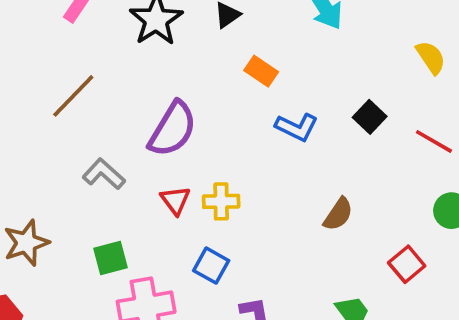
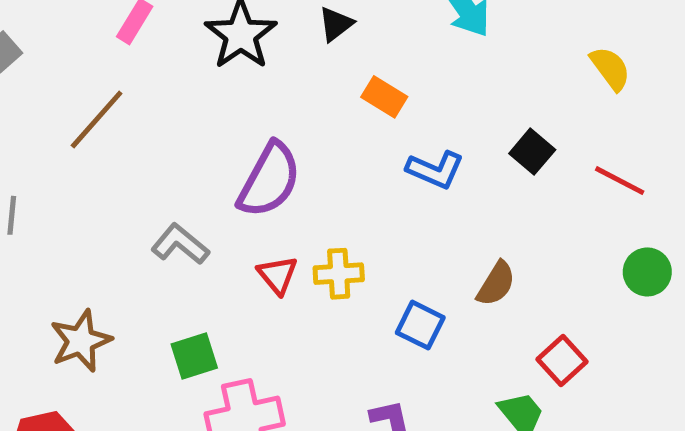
brown line: (73, 96) -> (97, 119), moved
red square: (407, 264) -> (562, 360), moved
blue square: (211, 266) -> (420, 325), moved

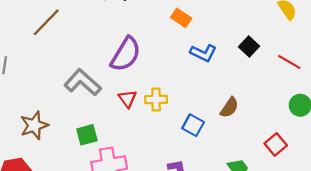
gray L-shape: (180, 244) -> (83, 82), size x1.4
red square: (562, 360) -> (276, 144), moved

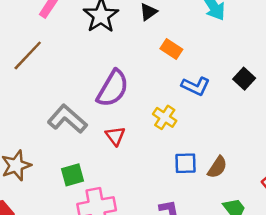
yellow cross: (156, 99) -> (165, 117), moved, turned 35
brown semicircle: (229, 107) -> (217, 167), moved
blue square: (193, 125) -> (186, 163), turned -30

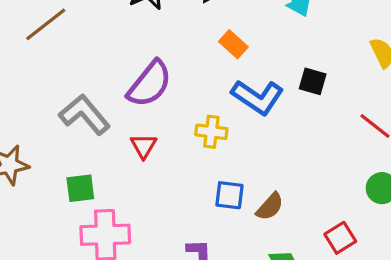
black square: (244, 79) -> (313, 81), moved, turned -35
blue L-shape: (196, 86) -> (258, 97), size x1.4
yellow cross: (165, 117) -> (211, 132), turned -35

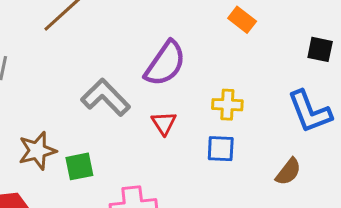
blue L-shape: (258, 97) -> (310, 112), moved, turned 39
green square: (80, 188) -> (79, 166), moved
blue square: (229, 195) -> (221, 149), moved

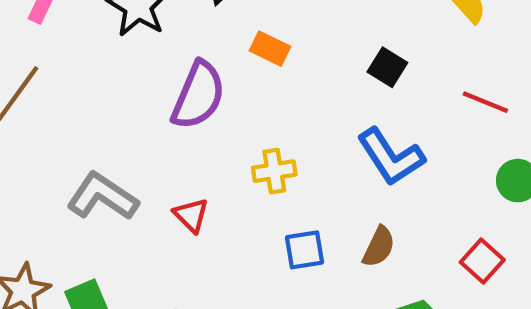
black square: (320, 49) -> (387, 67), turned 32
purple semicircle: (165, 64) -> (198, 95), moved
blue square: (221, 149) -> (304, 250), moved

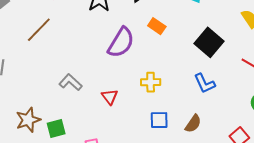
black square: (387, 67) -> (209, 42), size x1.6
blue L-shape: (391, 157) -> (205, 83), size x0.7
gray L-shape: (102, 196) -> (71, 82), size x0.7

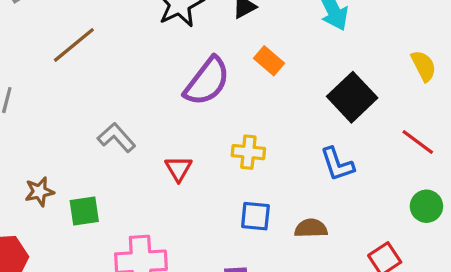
brown star: (28, 120) -> (39, 192), size x0.7
brown semicircle: (193, 124) -> (311, 228), turned -132

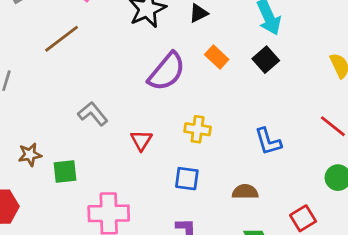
black square: (352, 97) -> (266, 60), moved, size x0.7
blue square: (255, 216) -> (187, 179), moved

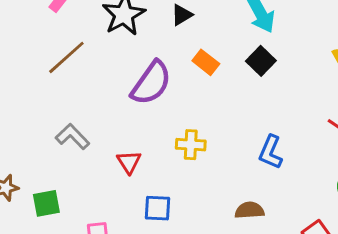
brown line: (62, 39) -> (66, 57), moved
blue L-shape: (268, 141) -> (271, 152), turned 44
blue square: (187, 179) -> (158, 208), moved

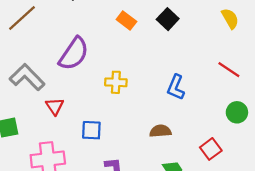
purple semicircle: (151, 83) -> (74, 54), moved
gray L-shape: (72, 137) -> (27, 77), size x1.4
red triangle: (129, 162) -> (55, 106), moved

